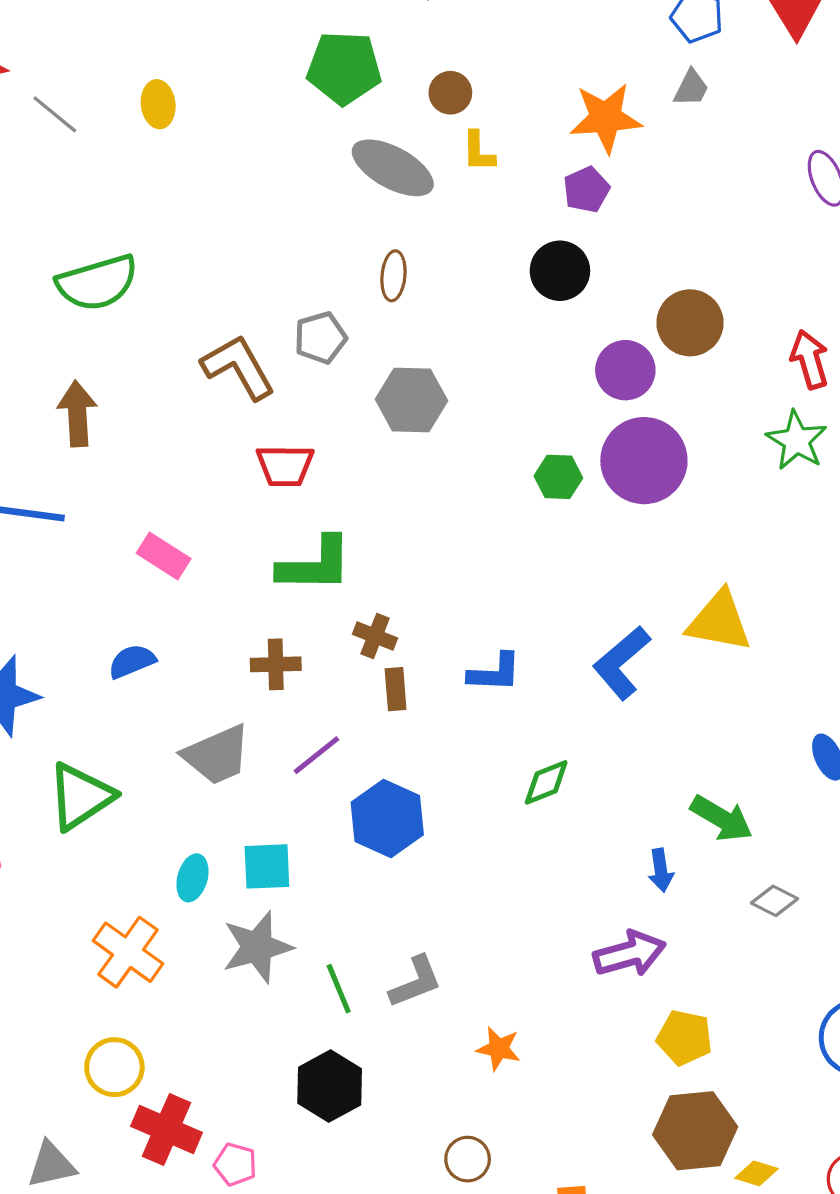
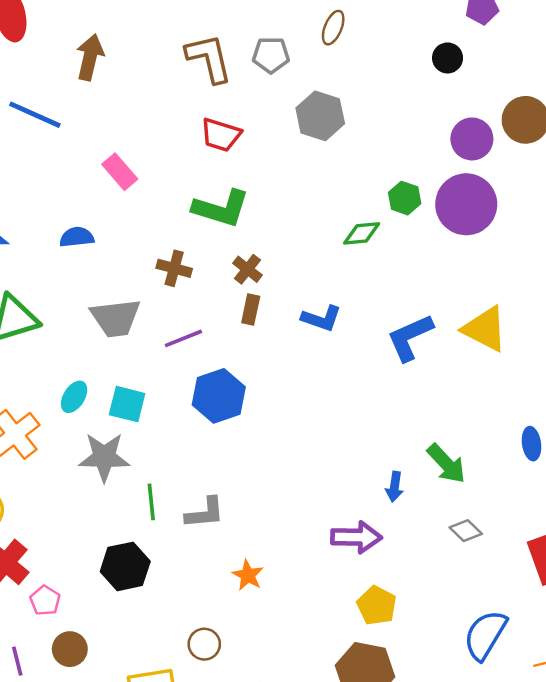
black circle: (560, 271) -> (448, 58), size x0.7
green diamond: (546, 782) -> (362, 233), moved

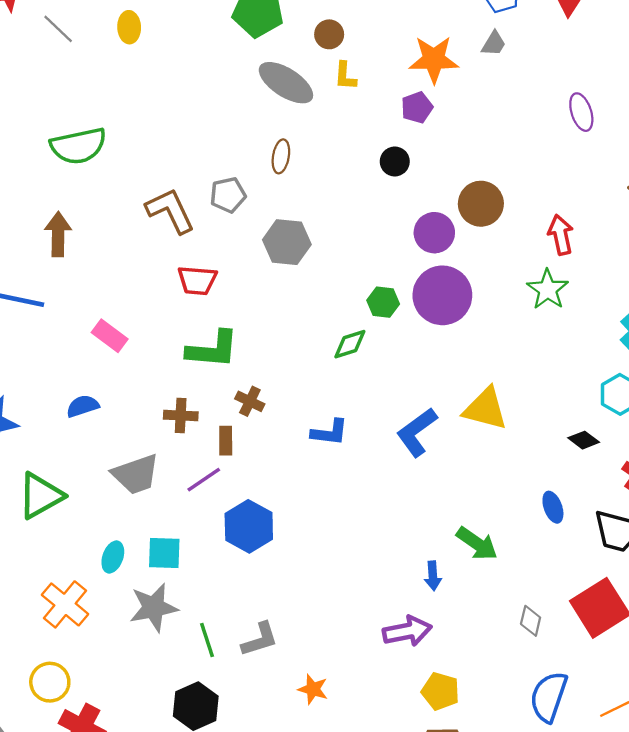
brown rectangle: (251, 309) -> (226, 441), moved
gray diamond: (466, 531) -> (531, 621), moved, turned 72

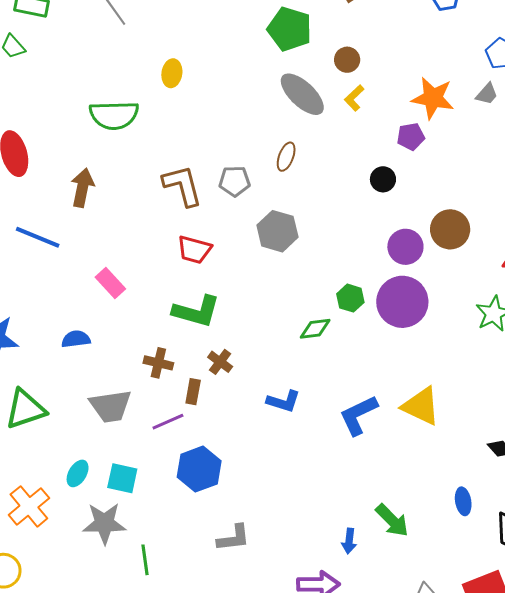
yellow ellipse: (129, 27) -> (172, 73), moved
yellow L-shape: (345, 76) -> (354, 98), turned 32
gray L-shape: (260, 639) -> (234, 538), moved

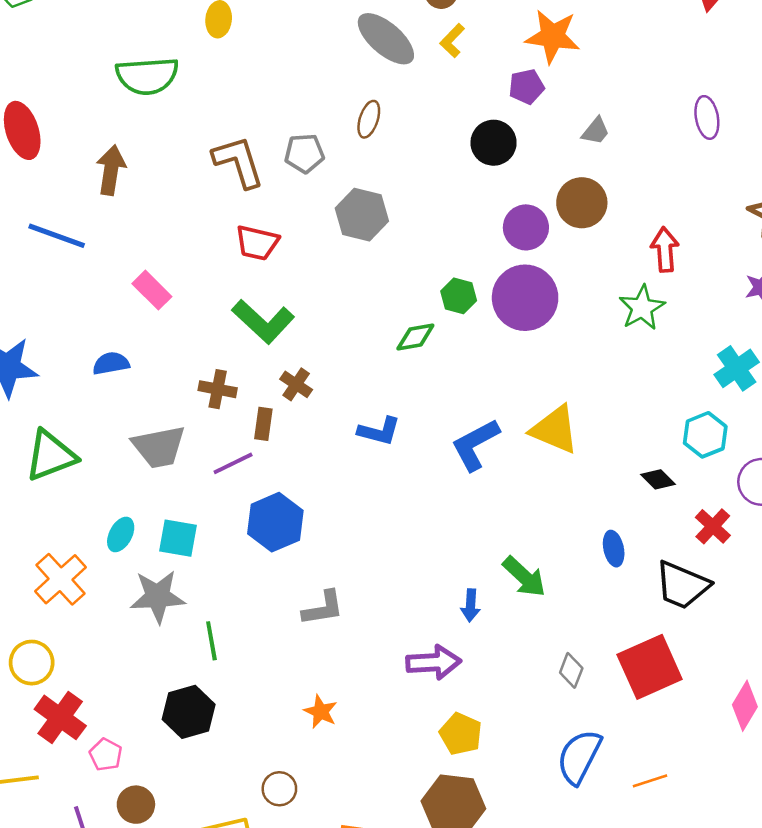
gray trapezoid: (487, 94) -> (596, 131), moved
black circle: (383, 179) -> (494, 143), size x1.4
green L-shape: (196, 311) -> (263, 321), turned 30

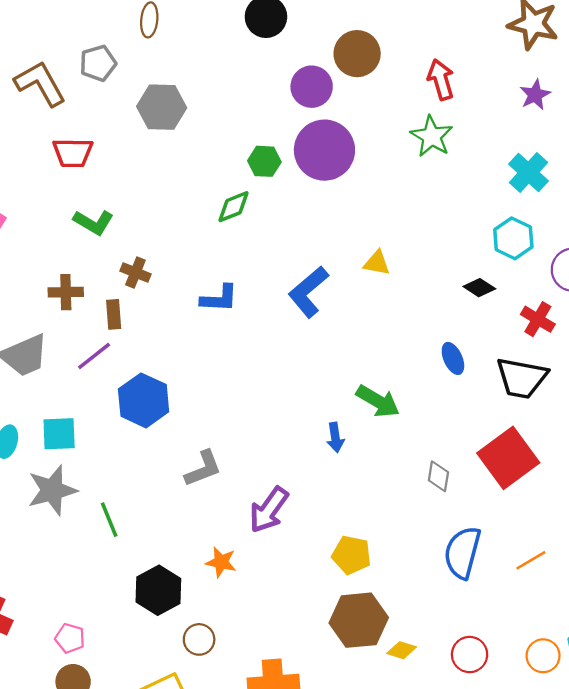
green L-shape: (263, 321) -> (94, 222), size x0.7
yellow triangle: (555, 430) -> (377, 263), size x0.6
purple arrow: (434, 662) -> (269, 510), moved, turned 141
black hexagon: (189, 712) -> (158, 590), moved
pink pentagon: (106, 755) -> (70, 638), moved

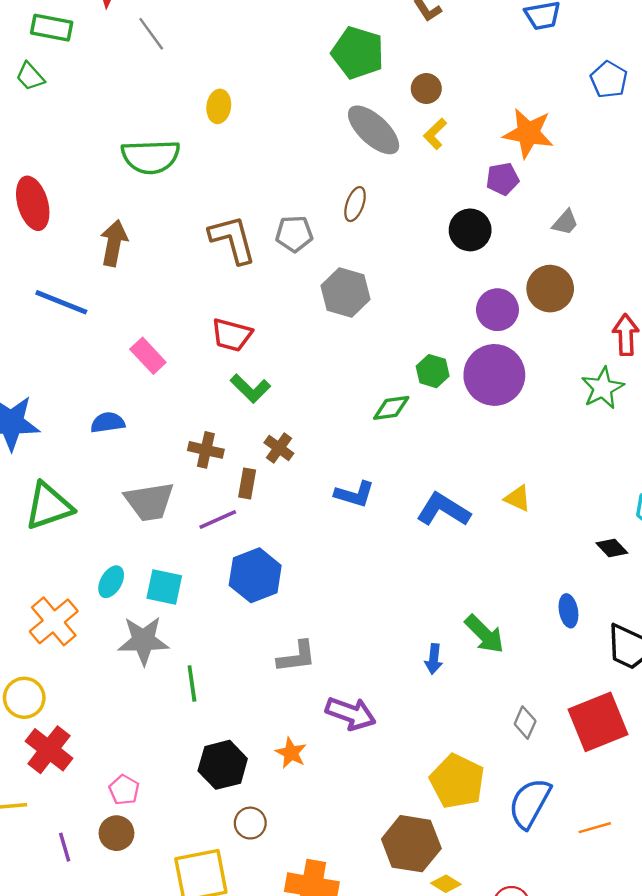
red trapezoid: (73, 153) -> (232, 335), moved
blue L-shape: (308, 292) -> (443, 510), turned 58
purple arrow: (269, 510) -> (351, 713), turned -120
yellow pentagon: (351, 555) -> (457, 781), moved, size x1.4

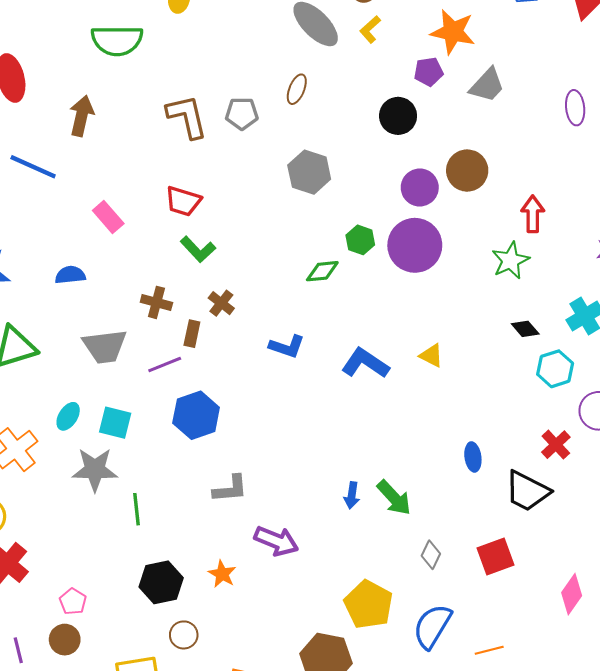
gray trapezoid: (565, 222) -> (487, 85), moved, size x1.5
gray hexagon: (346, 292) -> (309, 172), moved
black diamond: (612, 548) -> (525, 329), moved
green arrow: (484, 634) -> (394, 498), moved
red square: (598, 722) -> (496, 556), size x0.7

